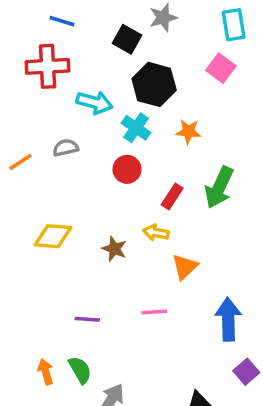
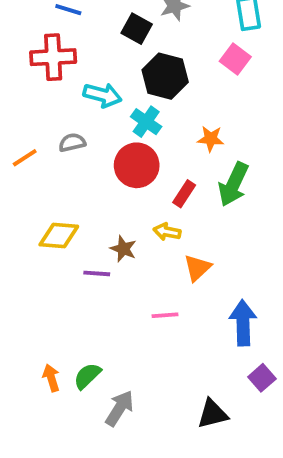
orange star: (188, 131) -> (211, 139), moved
red circle: (127, 169) -> (137, 165), size x1.5
purple line: (87, 319) -> (97, 273), moved
green semicircle: (80, 370) -> (87, 376), turned -104

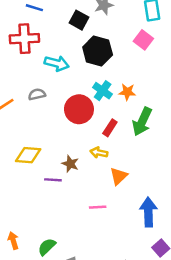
cyan cross: (146, 122) -> (103, 91), moved
orange arrow: (51, 378) -> (13, 241), moved

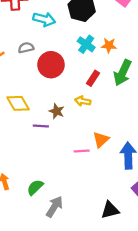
red circle: (79, 109) -> (51, 65), moved
yellow diamond: (28, 155) -> (18, 103), turned 55
orange triangle: (119, 176) -> (101, 140), moved

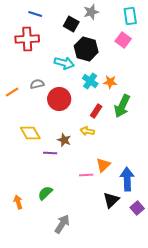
cyan arrow: (44, 19) -> (64, 63), moved
green semicircle: (35, 187) -> (45, 193), moved
black triangle: (110, 210) -> (111, 200), moved, turned -30

